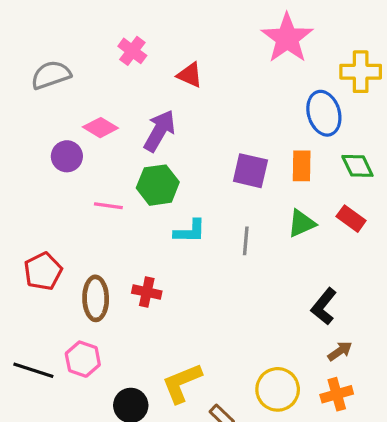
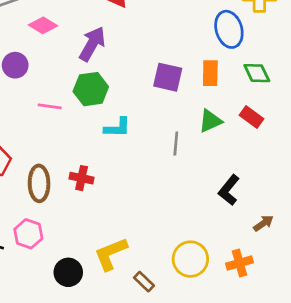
pink diamond: (100, 128) -> (43, 25), moved
gray line: (246, 241) -> (176, 144), moved
brown arrow: (340, 351) -> (263, 223), moved

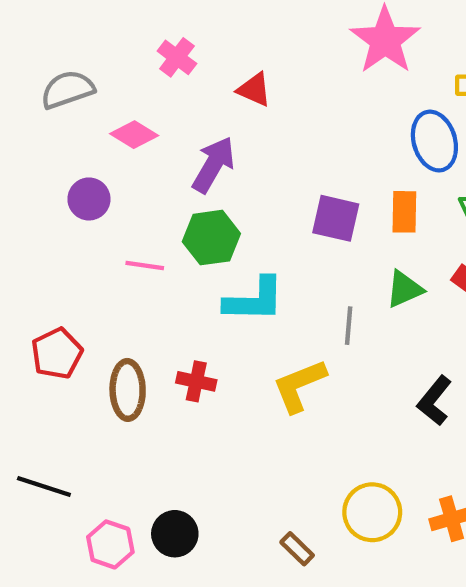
cyan L-shape: (117, 128) -> (254, 300), size x1.4
pink hexagon: (28, 234) -> (110, 544), moved
yellow L-shape: (111, 254) -> (299, 386), moved

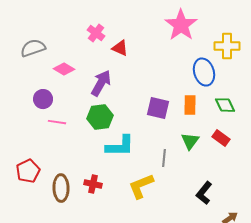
pink cross: (177, 57) -> (96, 33), moved
pink line: (145, 265) -> (57, 122), moved
green triangle: (404, 289) -> (190, 141), turned -30

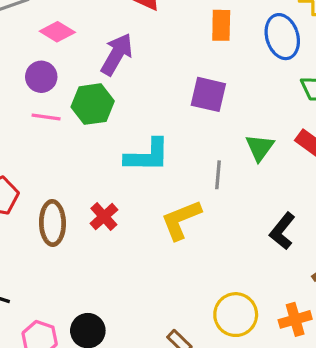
purple circle: (43, 99) -> (41, 77), moved
orange rectangle: (190, 105) -> (221, 25), moved
green hexagon: (100, 117) -> (93, 104), moved
red cross: (93, 184) -> (104, 217), turned 36

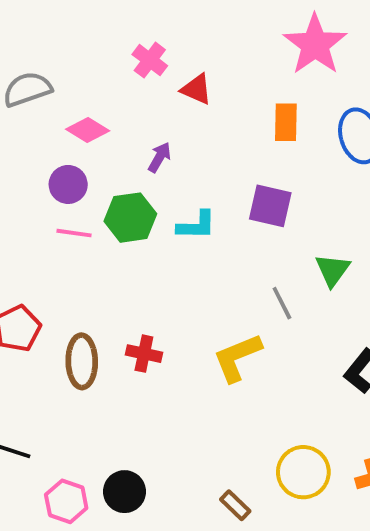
purple arrow: (117, 54) -> (159, 157), size x0.6
cyan L-shape: (147, 156) -> (196, 225), moved, size x0.7
gray line: (218, 175) -> (282, 303), turned -32
red cross: (104, 217) -> (144, 354), turned -36

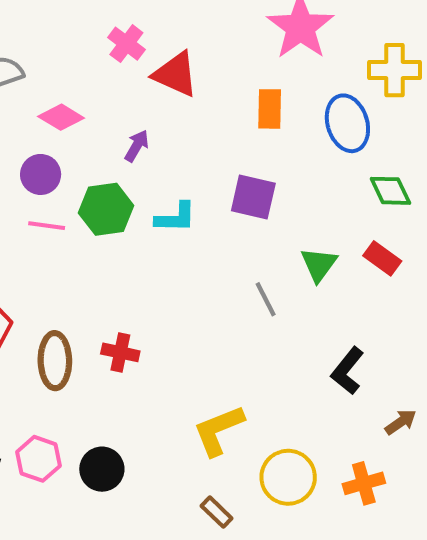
red triangle: (196, 89) -> (176, 74), size x1.4
yellow L-shape: (237, 357) -> (219, 430), moved
black circle: (125, 492) -> (102, 469), moved
pink hexagon: (66, 501) -> (39, 459), moved

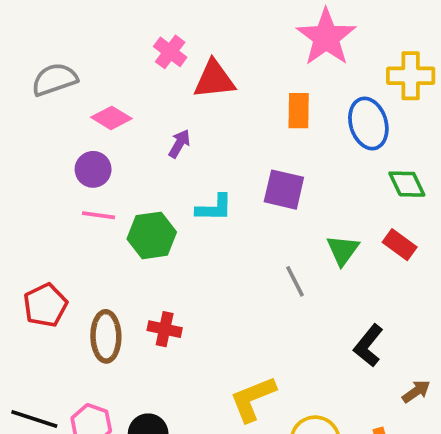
red triangle: (176, 74) -> (214, 79), turned -30
green hexagon: (106, 209) -> (152, 235), moved

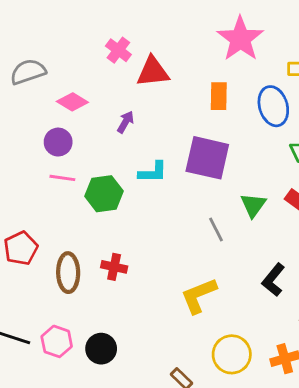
purple square: (284, 190) -> (207, 158), size x1.4
yellow L-shape: (253, 399) -> (199, 296), moved

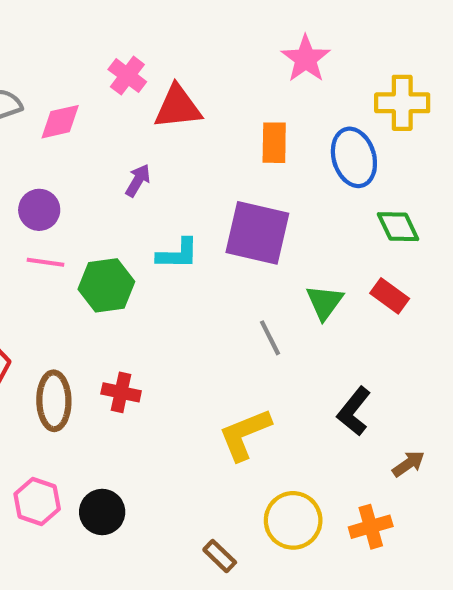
pink star: (240, 39) -> (306, 59), size x0.7
pink diamond: (72, 102) -> (60, 122), moved, turned -44

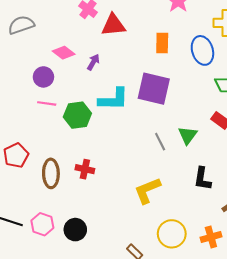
pink diamond: (60, 122) -> (64, 53), moved, turned 50
cyan L-shape: (178, 254) -> (113, 99), size x1.4
green triangle: (325, 302) -> (188, 135), moved
black L-shape: (354, 411) -> (202, 179), turned -30

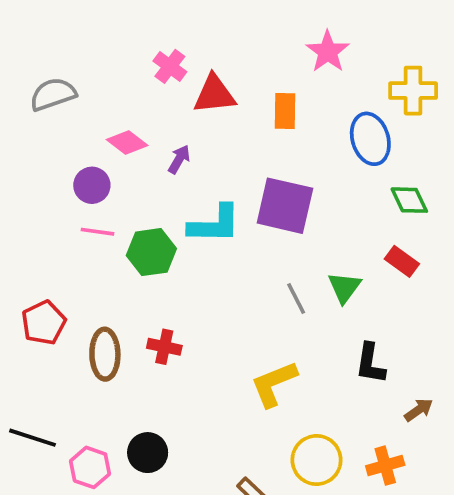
orange rectangle: (162, 43) -> (285, 111), moved
pink hexagon: (42, 224) -> (90, 467), moved

